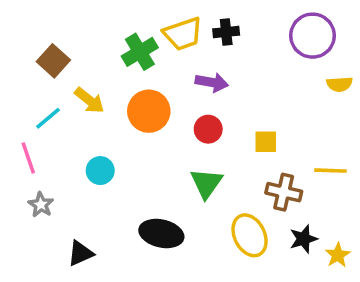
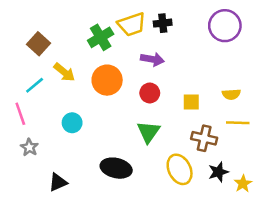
yellow semicircle: (339, 84) -> (231, 94), moved

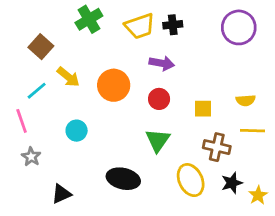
green cross: (101, 37) -> (89, 19), moved

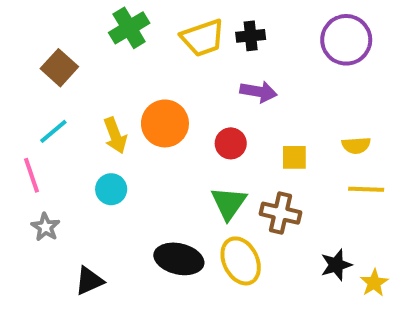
purple arrow: (162, 63) -> (259, 92), moved
yellow arrow: (68, 77) -> (115, 135), moved, turned 30
brown cross: (217, 147) -> (280, 213), moved
yellow ellipse: (191, 180) -> (241, 261), moved

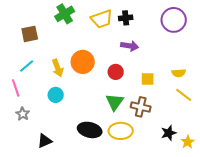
brown square: (59, 68) -> (30, 34), turned 36
yellow line: (366, 189) -> (184, 95), turned 36
yellow ellipse: (241, 261) -> (121, 131), turned -65

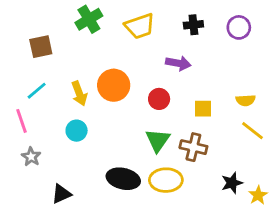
black cross: (126, 18) -> (193, 25), moved
purple circle: (174, 20) -> (239, 27), size x0.7

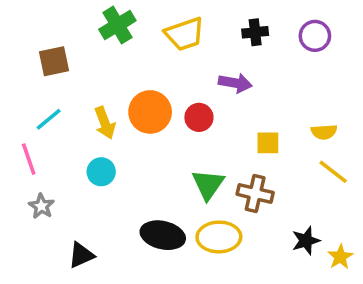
red circle: (159, 99) -> (199, 117), moved

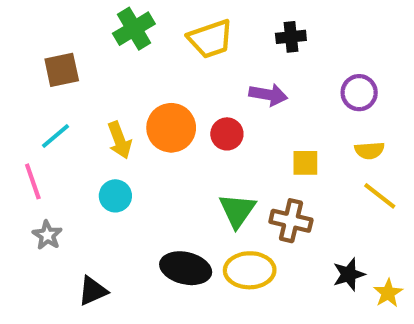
purple circle: (315, 36) -> (359, 93), moved

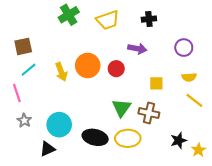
brown square: (62, 70) -> (23, 46), moved
cyan circle: (115, 196) -> (59, 125), moved, size x1.5

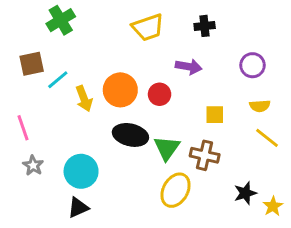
green cross: (69, 15) -> (61, 20), moved
cyan line: (29, 70) -> (58, 80), moved
black ellipse: (95, 137) -> (130, 135), moved
yellow ellipse: (128, 138) -> (176, 190), turned -60
black triangle: (48, 149) -> (78, 208), moved

